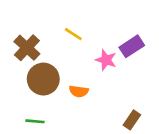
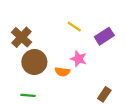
yellow line: (73, 34) -> (74, 26), moved
pink star: (106, 60) -> (79, 59), moved

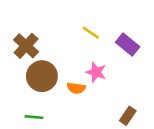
purple rectangle: (104, 36) -> (128, 44), turned 72

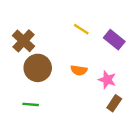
pink star: (96, 72) -> (107, 80), moved
orange semicircle: (76, 88) -> (79, 70), moved

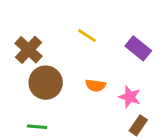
yellow line: (81, 29) -> (87, 36), moved

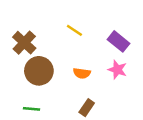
pink star: (130, 97) -> (117, 70), moved
brown rectangle: (138, 125) -> (87, 108), moved

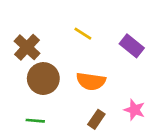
pink star: (117, 70) -> (134, 110), moved
orange semicircle: (82, 73) -> (91, 81), size x1.5

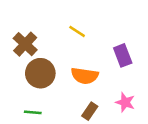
purple rectangle: (132, 46) -> (123, 55), moved, turned 30

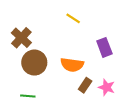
yellow line: (77, 31) -> (73, 18), moved
brown rectangle: (90, 111) -> (85, 85), moved

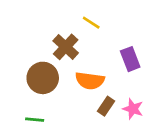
brown cross: (21, 38) -> (66, 47), moved

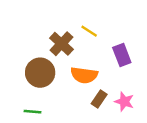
yellow line: (91, 23) -> (89, 31), moved

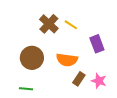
brown cross: (61, 44) -> (49, 24), moved

